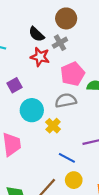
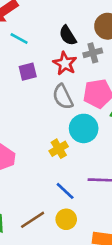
purple square: (15, 85) -> (28, 72), moved
gray semicircle: (66, 100) -> (63, 97), moved, turned -120
cyan circle: (32, 110) -> (84, 128), moved

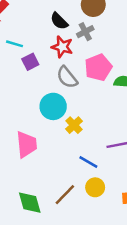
cyan line: (19, 39) -> (15, 44), moved
cyan circle: (84, 128) -> (53, 106), moved

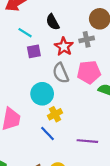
black semicircle: (59, 21) -> (53, 22), moved
blue line: (88, 162) -> (48, 134), moved

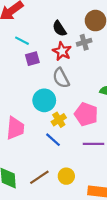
black semicircle: (53, 22) -> (59, 29), moved
pink pentagon: (89, 72) -> (86, 114), moved, turned 30

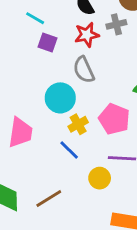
red star: (62, 51) -> (87, 35), turned 30
purple square: (32, 59) -> (48, 42), turned 32
yellow circle: (66, 176) -> (100, 178), moved

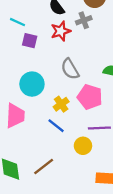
gray semicircle: (84, 70) -> (70, 69), moved
cyan circle: (60, 98) -> (32, 84), moved

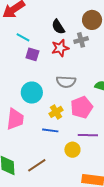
gray semicircle: (70, 69) -> (66, 82), turned -60
pink pentagon: (90, 97) -> (82, 107), turned 30
blue line: (56, 126) -> (50, 130), turned -35

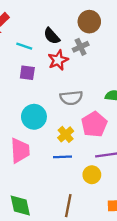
cyan line: (23, 37) -> (24, 46), moved
brown line: (37, 165) -> (68, 206), moved, turned -36

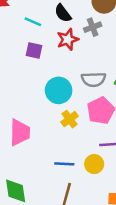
gray semicircle: (71, 98) -> (93, 79), moved
cyan circle: (34, 117) -> (59, 90), moved
blue line: (63, 157) -> (64, 164), moved

